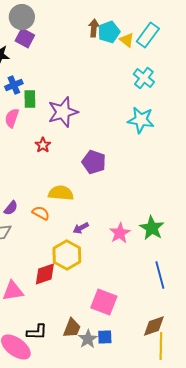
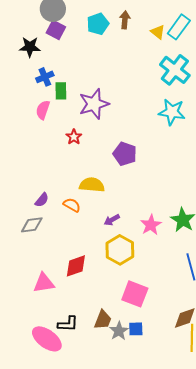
cyan pentagon: (109, 32) -> (98, 24), moved
cyan cross: (144, 78) -> (175, 70), size x1.4
yellow hexagon: (67, 255) -> (120, 250), moved

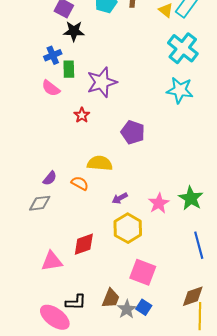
black star: (30, 47) -> (74, 31), moved
pink semicircle: (43, 110) -> (51, 88), turned -72
blue square: (136, 329) -> (144, 307), turned 35

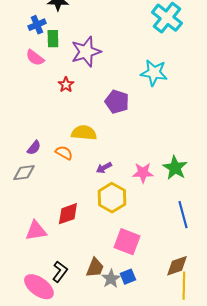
cyan star: (180, 90) -> (154, 73), moved
pink star: (159, 203) -> (143, 173), turned 30
black L-shape: (76, 302) -> (60, 272), turned -55
blue square: (144, 307) -> (128, 277), turned 35

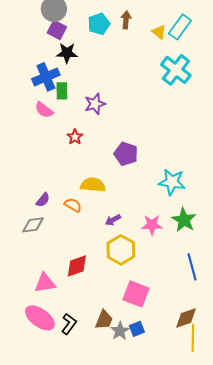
blue cross: (37, 25) -> (46, 77), size x1.5
purple star: (86, 52) -> (95, 104), size x0.7
cyan star: (154, 73) -> (172, 182), moved
pink ellipse: (39, 287) -> (40, 318), moved

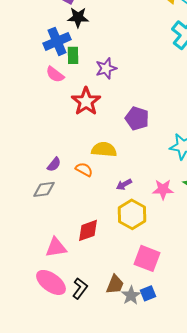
red star: (75, 137) -> (86, 101), size x1.8

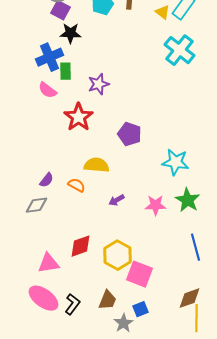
yellow hexagon: (132, 214) -> (118, 255), moved
gray star: (131, 295) -> (124, 323), moved

